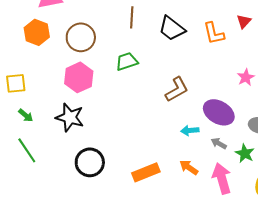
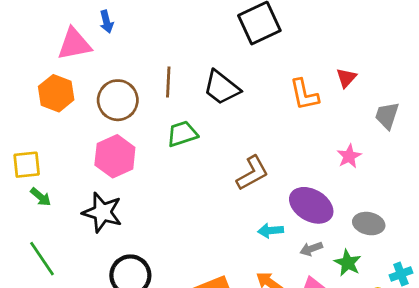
brown line: (132, 17) -> (168, 82), moved
black trapezoid: (172, 28) -> (222, 88), moved
green arrow: (26, 115) -> (41, 197), moved
gray arrow: (219, 143) -> (311, 249), turned -49

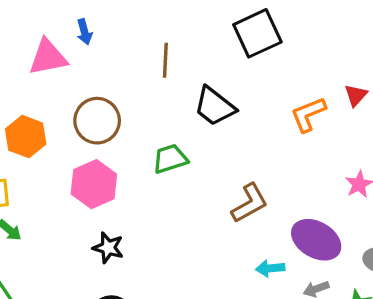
brown line: (168, 82) -> (165, 60), moved
orange hexagon: (56, 93) -> (26, 137), moved
orange L-shape: (304, 95) -> (308, 114), turned 80
black star: (102, 212) -> (108, 248), moved, size x0.7

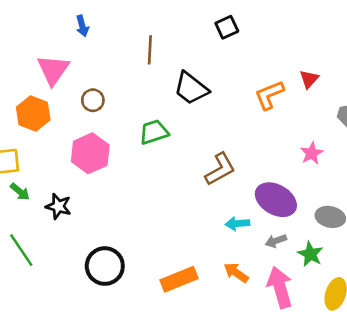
black square: (257, 33) -> (227, 27), size x0.6
pink triangle: (48, 57) -> (53, 70), moved, turned -44
brown circle: (97, 121) -> (93, 100), size x0.6
black star: (108, 248) -> (58, 206), moved

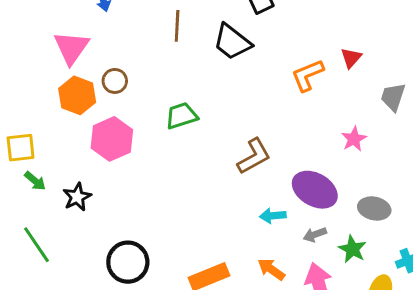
black trapezoid: (191, 88) -> (232, 42), moved
orange hexagon: (33, 113) -> (77, 95), moved
black star: (58, 206) -> (77, 197), turned 30

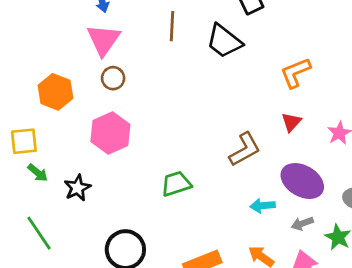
pink triangle: (71, 48) -> (103, 40), moved
red triangle: (351, 58) -> (291, 122), moved
orange hexagon: (77, 95) -> (55, 92), moved
green trapezoid: (181, 116) -> (176, 184), moved

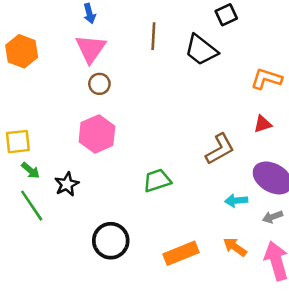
orange L-shape: (295, 73) -> (266, 79), turned 40
orange hexagon: (55, 92) -> (22, 51), moved
red triangle: (291, 122) -> (263, 124), turned 30
green line: (39, 233) -> (32, 206), moved

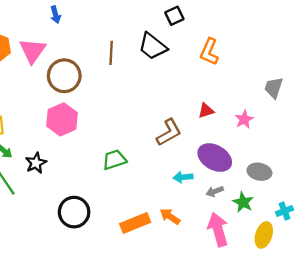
brown line: (153, 36) -> (111, 53), moved
pink triangle: (91, 49) -> (33, 51), moved
orange L-shape: (266, 79) -> (209, 52), moved, turned -84
brown circle: (99, 84) -> (64, 76), size x1.8
orange arrow: (235, 247) -> (170, 216), moved

